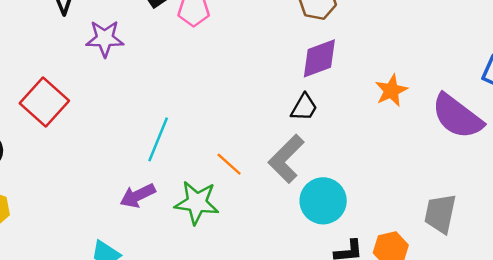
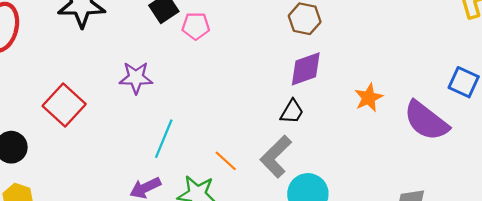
purple star: (105, 38) -> (136, 78), moved

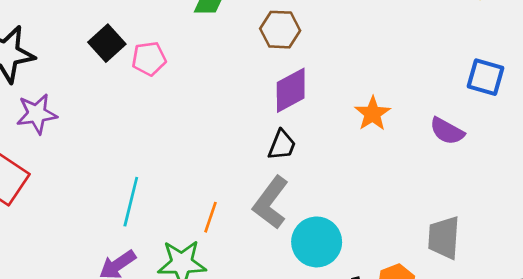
purple star: (136, 78) -> (37, 114), moved
purple semicircle: (426, 121) -> (447, 131), size x0.6
orange line: (226, 161) -> (210, 217), turned 75

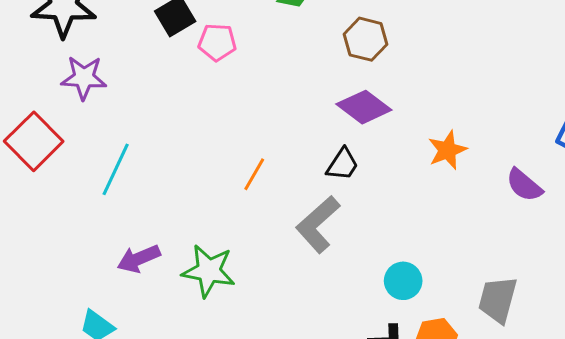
purple diamond: (291, 90) -> (364, 107), turned 54
cyan line: (131, 202) -> (116, 169), moved
orange line: (210, 217) -> (254, 174), moved
cyan circle: (317, 242) -> (403, 281), moved, size x0.7

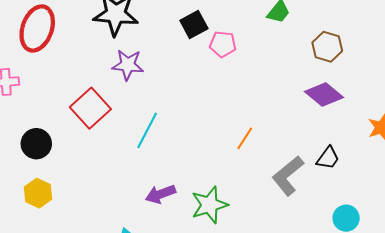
black trapezoid: (342, 164) -> (328, 158), moved
green star: (209, 271) -> (209, 205), turned -30

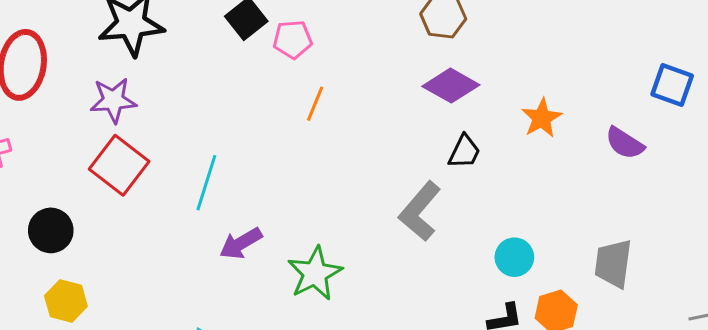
purple star: (128, 65) -> (113, 100), moved
orange line: (245, 138) -> (315, 104), moved
black trapezoid: (328, 158) -> (464, 152), moved
purple arrow: (161, 194) -> (241, 243), moved

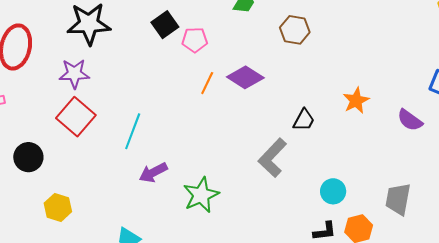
purple diamond: (451, 86) -> (245, 77), moved
yellow hexagon: (66, 301) -> (58, 207), moved

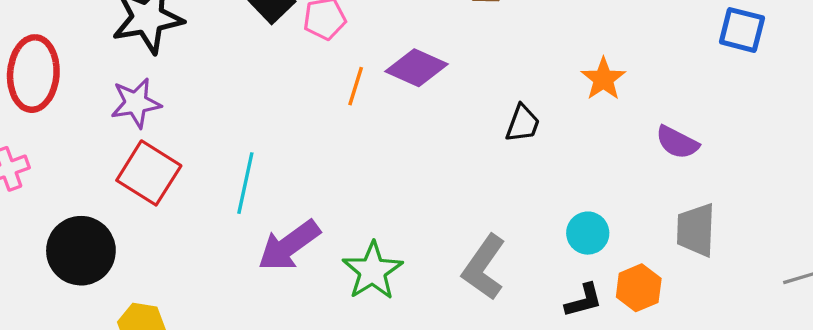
purple semicircle: (410, 120) -> (677, 142), moved
black circle: (28, 157) -> (81, 251), size x1.4
gray L-shape: (272, 158) -> (484, 267), moved
purple arrow: (153, 172) -> (289, 246), size x1.4

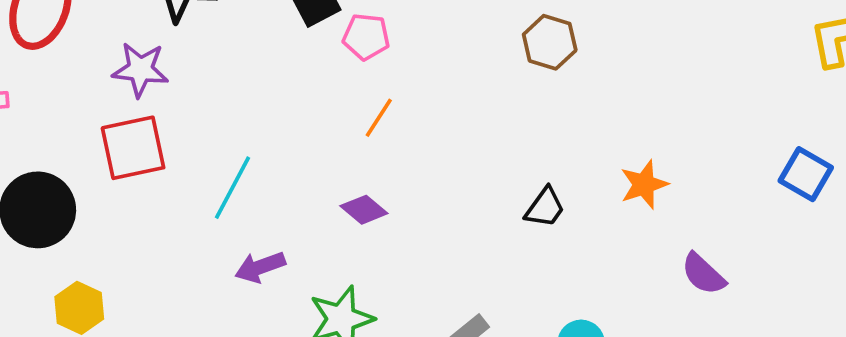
purple diamond: (417, 68) -> (364, 210), moved, size x0.7
red square: (149, 173) -> (133, 148), turned 30
purple arrow: (289, 246) -> (260, 267), size x0.7

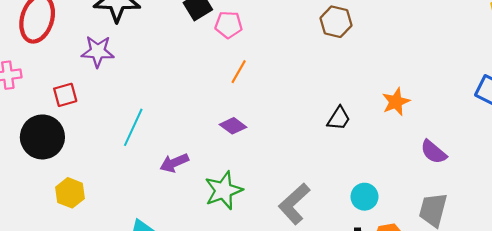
red square: (133, 148) -> (65, 95), moved, size x0.6
cyan line: (233, 188) -> (133, 127), moved

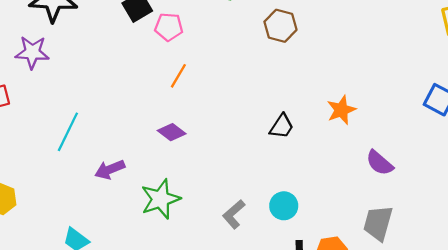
cyan circle: (364, 197) -> (284, 206), moved
gray L-shape: (294, 204) -> (234, 214), size x0.7

